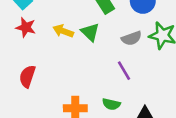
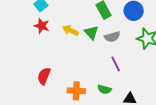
gray semicircle: (131, 38) -> (112, 37), moved
red semicircle: (27, 76) -> (44, 76), moved

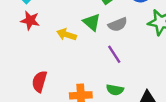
yellow arrow: (70, 30) -> (67, 35), moved
purple line: (116, 64) -> (114, 54), moved

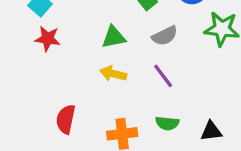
green triangle: (92, 22) -> (114, 37), moved, turned -48
yellow arrow: (67, 35) -> (113, 74), moved

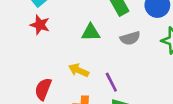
yellow arrow: (113, 74) -> (79, 70), moved
purple line: (163, 76) -> (111, 82), moved

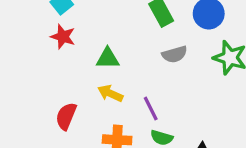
green triangle: (91, 32) -> (108, 58), moved

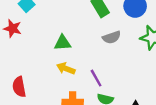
red star: (63, 37) -> (12, 28), moved
red semicircle: (66, 116) -> (19, 87), moved, turned -30

